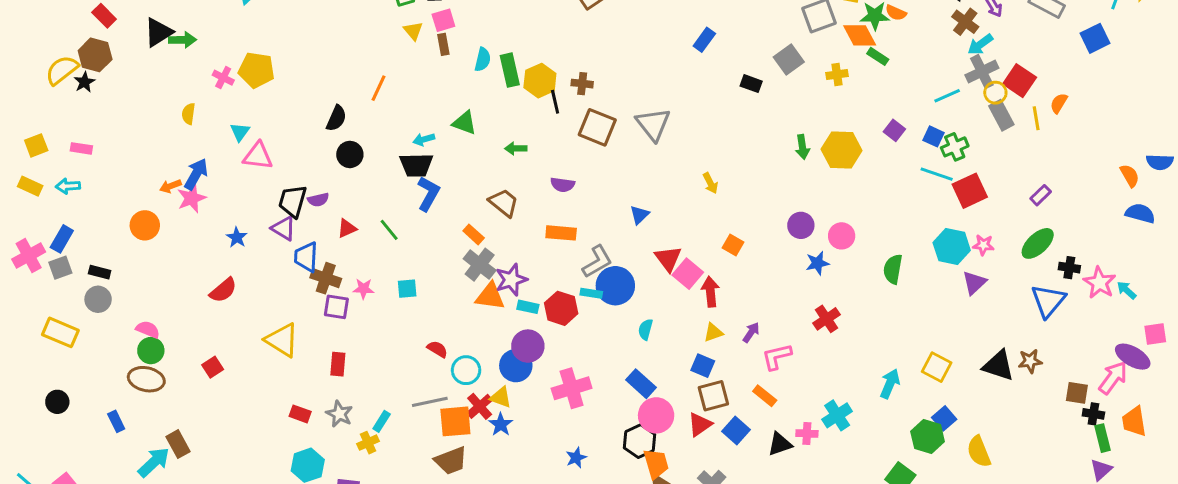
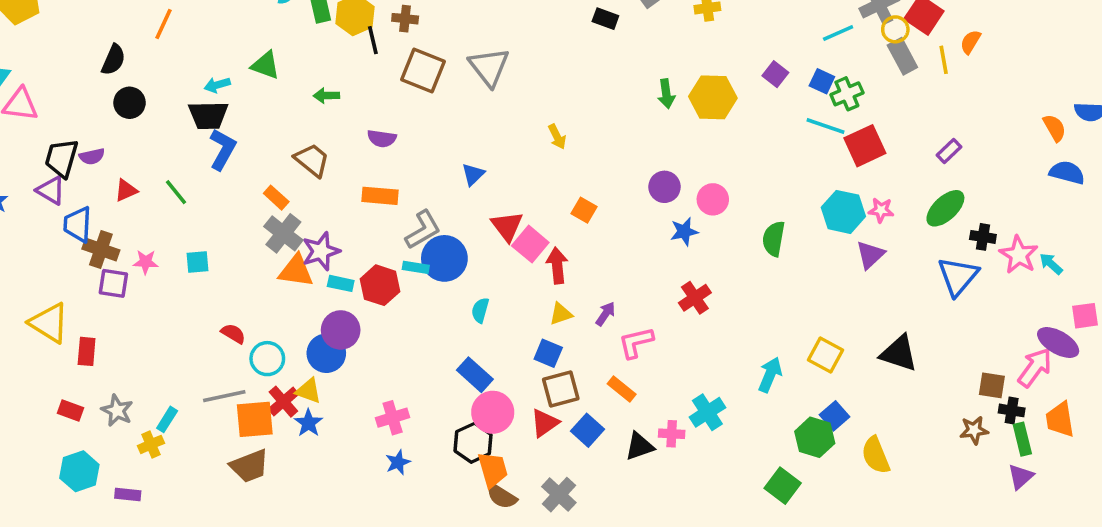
brown star: (1030, 361) -> (974, 430), moved
red rectangle: (338, 364) -> (87, 351), moved
pink cross: (572, 388) -> (393, 418), moved, size x0.7

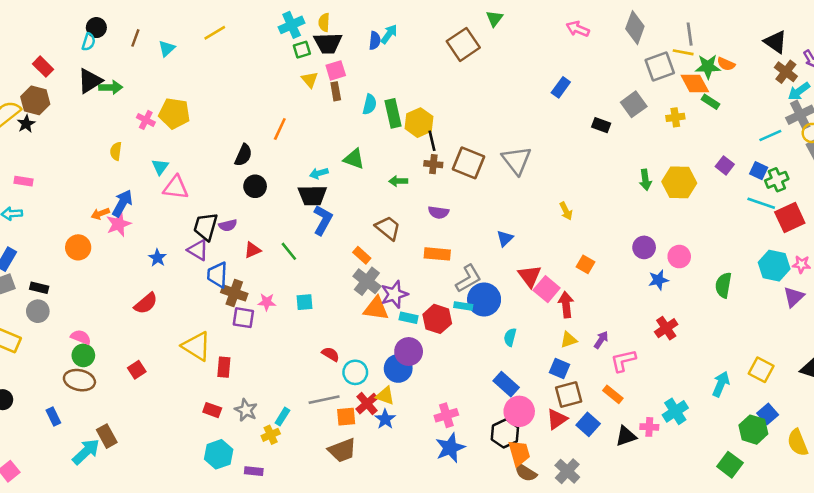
brown cross: (405, 19) -> (433, 164), moved
orange square: (255, 419) -> (346, 417), size x0.7
blue star: (398, 462) -> (450, 448), size x1.6

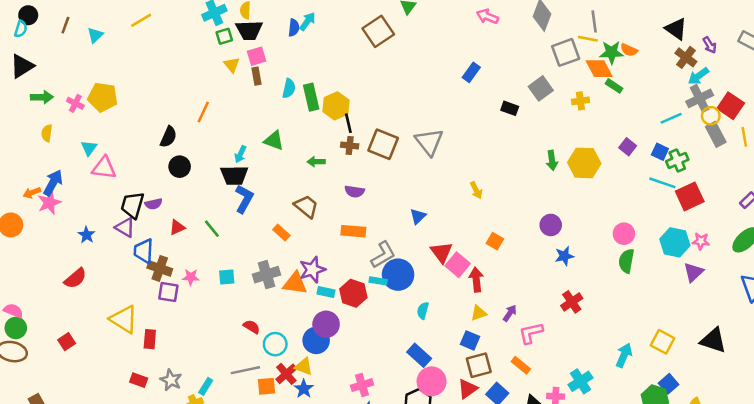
green arrow: (111, 87) -> (42, 97), moved
cyan arrow: (319, 173) -> (240, 154), turned -49
pink circle: (679, 257) -> (624, 234), moved
gray cross: (367, 281) -> (266, 275), moved, turned 35

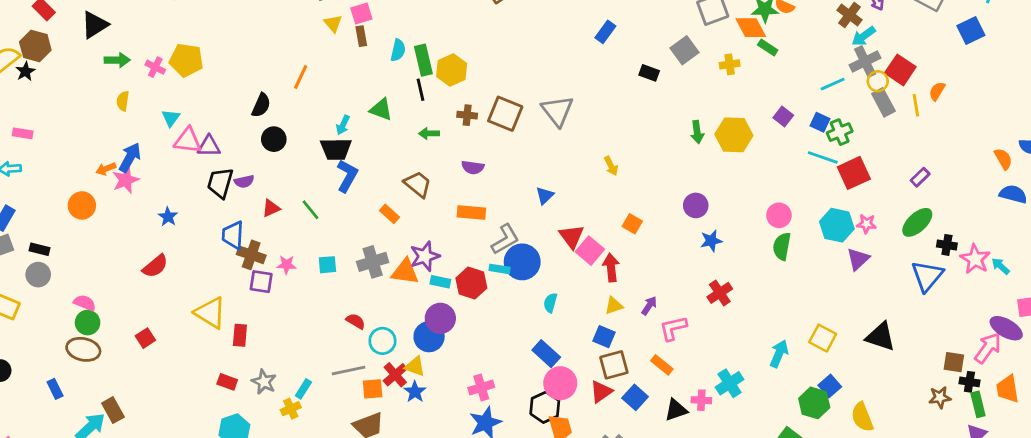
black line: (348, 123) -> (421, 90), moved
purple triangle: (125, 227) -> (209, 146), moved, turned -30

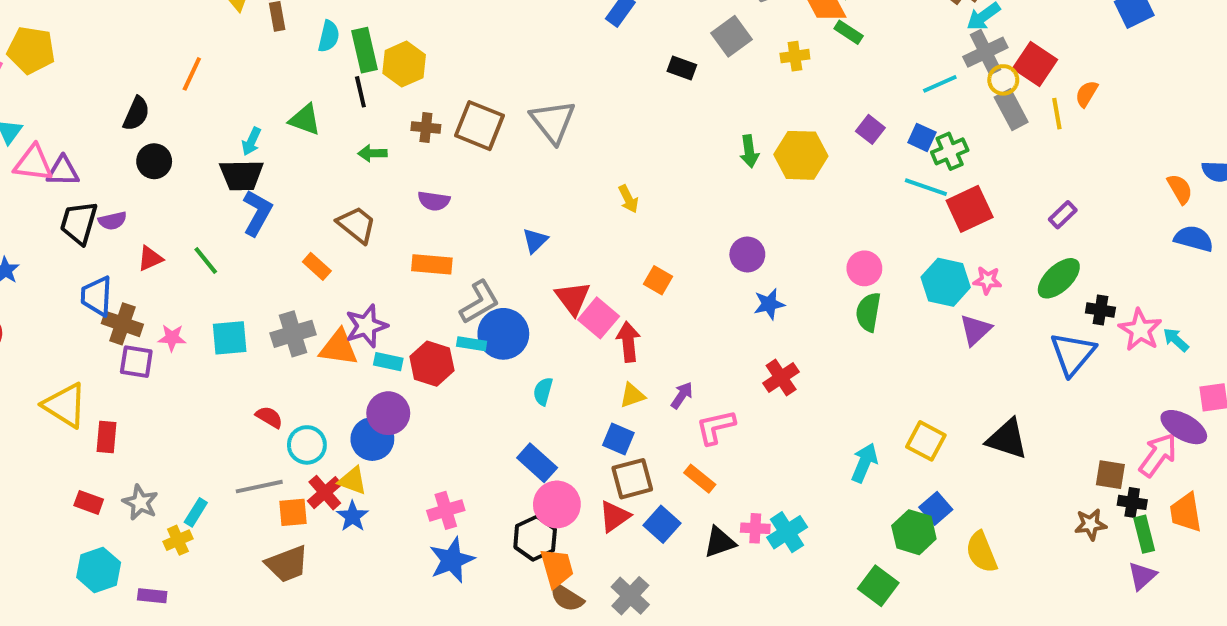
cyan square: (327, 265) -> (230, 338), size x1.4
cyan cross: (730, 383) -> (787, 532), moved

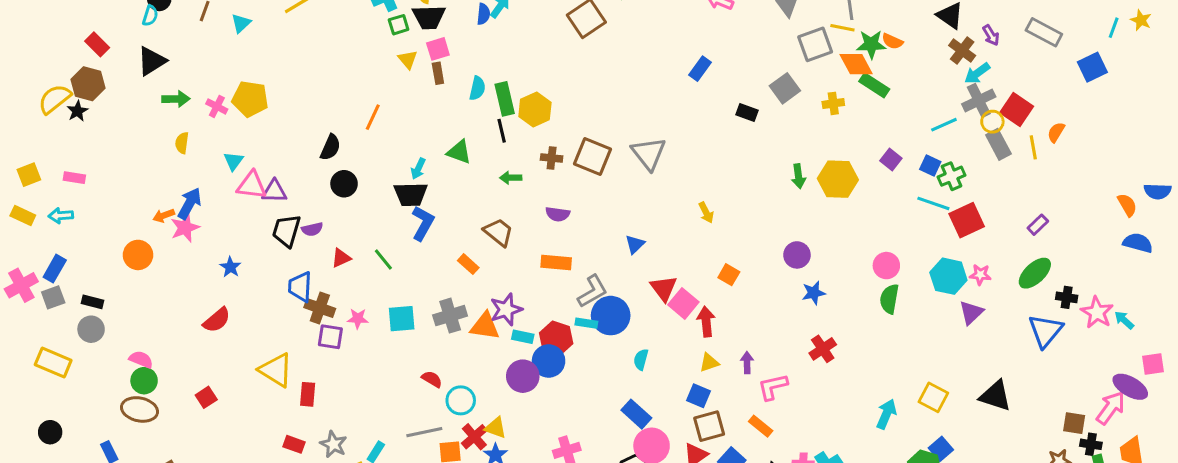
green rectangle: (849, 32) -> (874, 85), size x1.4
purple arrow: (682, 395) -> (747, 363), turned -35
blue circle: (372, 439) -> (549, 361), moved

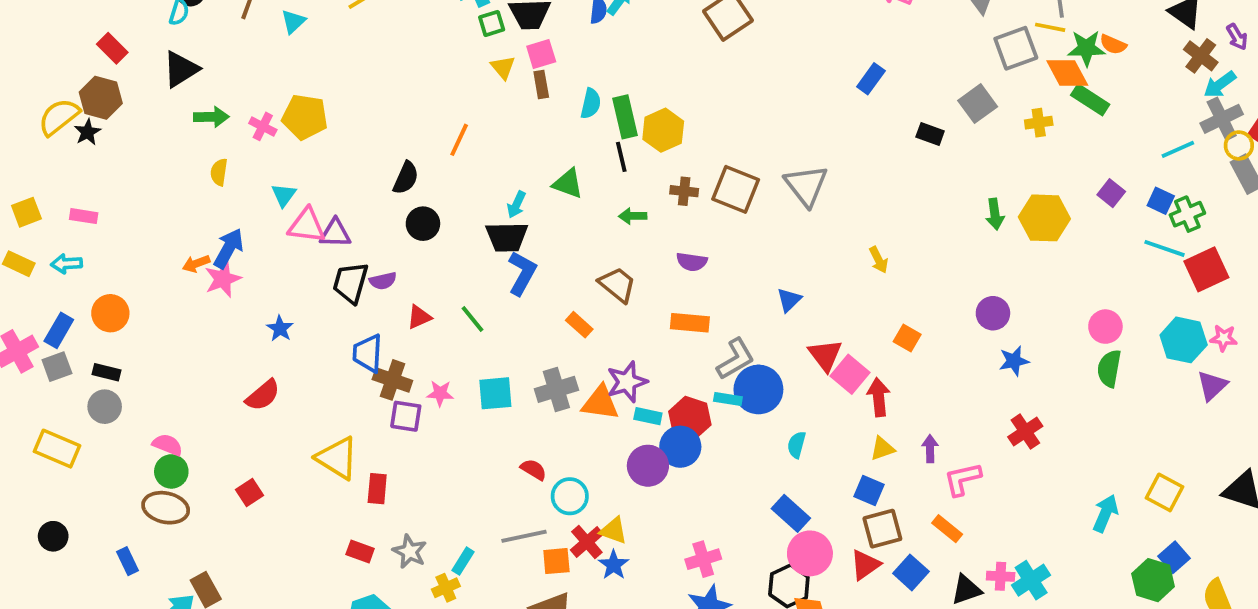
orange circle: (138, 255) -> (110, 313), moved

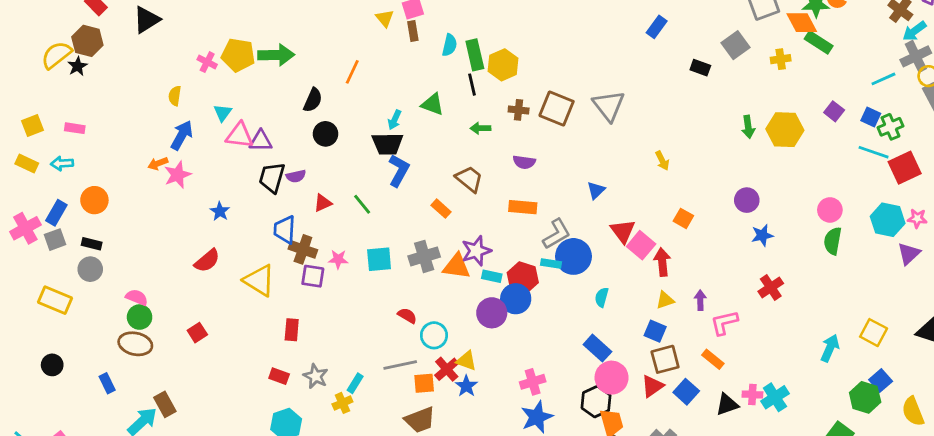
green arrow: (211, 117) -> (276, 55), moved, size x1.4
blue arrow: (229, 248) -> (182, 135), moved
yellow triangle: (337, 458) -> (259, 280), moved

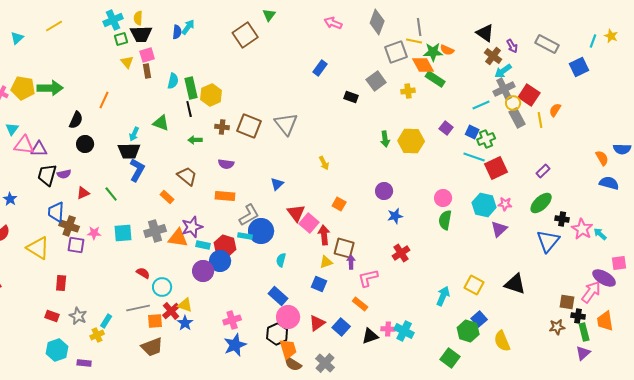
brown square: (665, 359) -> (344, 248), moved, turned 30
cyan cross: (775, 397) -> (404, 331), turned -30

